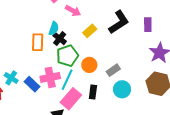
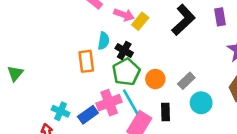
yellow rectangle: (90, 31) -> (140, 21), moved
black cross: (60, 39) -> (124, 51), moved
cyan line: (67, 80) -> (131, 102), turned -45
blue rectangle: (32, 84) -> (88, 115), turned -70

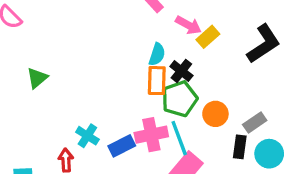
orange rectangle: (86, 61) -> (157, 81), moved
black rectangle: (165, 112) -> (240, 147), moved

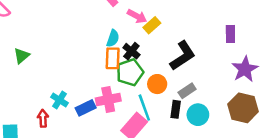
black L-shape: (264, 44) -> (183, 56), moved
cyan line: (179, 138) -> (144, 108), moved

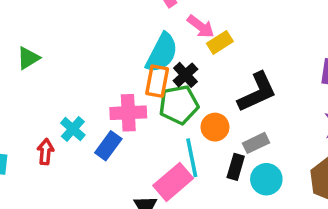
cyan semicircle: (113, 38) -> (162, 53), size x1.6
pink cross: (108, 99) -> (128, 113), moved
blue rectangle: (86, 108) -> (108, 146), turned -36

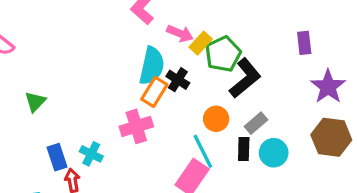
orange rectangle: (157, 81) -> (154, 92), turned 36
green pentagon: (179, 105) -> (223, 54), moved
blue rectangle: (108, 146) -> (57, 157), moved, turned -40

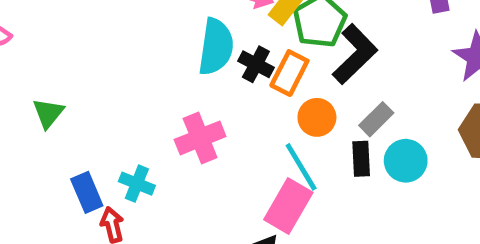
orange rectangle: (154, 92) -> (289, 73), moved

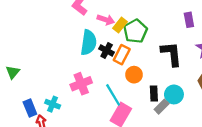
black L-shape: (355, 54) -> (171, 54), moved, turned -52
gray rectangle: (376, 119) -> (162, 107), moved
cyan line: (301, 167) -> (113, 95), moved

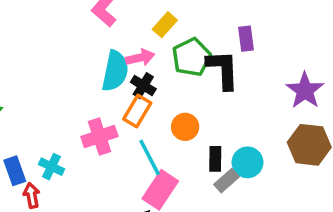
pink arrow: (106, 20) -> (140, 58), moved, turned -35
purple rectangle: (189, 20) -> (246, 39), moved
yellow rectangle: (120, 25) -> (165, 25), moved
black L-shape: (171, 54) -> (223, 70), moved
orange rectangle: (122, 55) -> (137, 111), moved

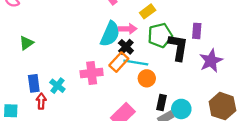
purple star: (305, 90) -> (211, 61), moved
cyan line: (150, 157) -> (136, 63), moved, turned -65

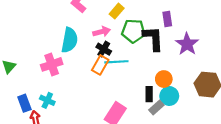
cyan semicircle: (110, 34) -> (69, 40), moved
green pentagon: (160, 35) -> (133, 31), turned 30
pink cross: (92, 73) -> (52, 64), moved
orange circle: (147, 78) -> (164, 79), moved

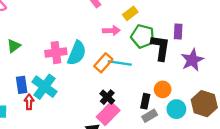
cyan semicircle: (69, 40) -> (77, 53), moved
black cross: (104, 49) -> (107, 97), moved
cyan circle: (169, 96) -> (176, 109), moved
cyan cross: (47, 100) -> (44, 87), size x1.6

